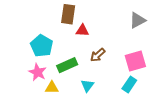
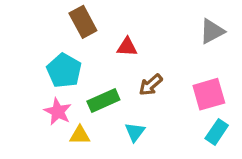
brown rectangle: (68, 14) -> (83, 22), moved, turned -36
cyan rectangle: (129, 84) -> (217, 132), moved

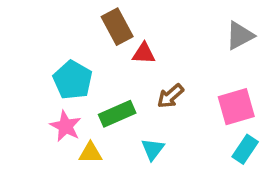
brown rectangle: (83, 22) -> (117, 27), moved

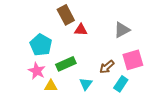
gray triangle: (240, 36) -> (122, 30), moved
brown arrow: (170, 96) -> (107, 67), moved
cyan rectangle: (245, 149) -> (121, 84), moved

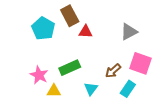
cyan pentagon: (41, 45) -> (43, 28), moved
pink square: (133, 60) -> (141, 63), turned 35

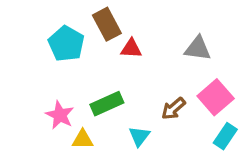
gray triangle: (129, 32) -> (198, 49), turned 36
pink square: (141, 63) -> (216, 97), turned 30
cyan rectangle: (128, 89) -> (225, 136), moved

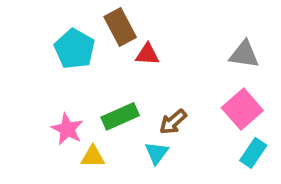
gray triangle: (198, 49) -> (244, 54), moved
brown arrow: (173, 109) -> (173, 122), moved

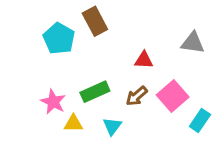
red triangle: (147, 54) -> (144, 60), moved
pink square: (242, 109) -> (173, 96), moved
cyan triangle: (157, 153) -> (112, 126), moved

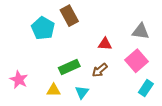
pink square: (173, 96) -> (136, 61), moved
pink star: (53, 102) -> (19, 80), moved

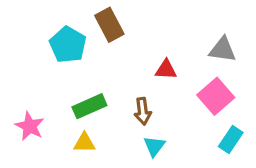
green rectangle: (69, 67) -> (89, 106), moved
brown arrow: (100, 70) -> (143, 111), moved, turned -56
cyan triangle: (82, 92) -> (154, 146), moved

